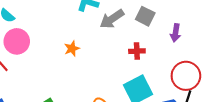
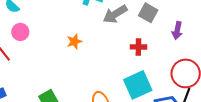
pink circle: (17, 41) -> (20, 32), size x0.7

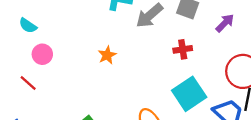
purple arrow: (177, 31) -> (225, 23), turned -138

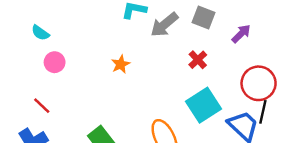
red cross: (183, 49) -> (198, 60), turned -36
red line: (28, 83) -> (42, 106), moved

